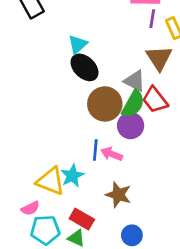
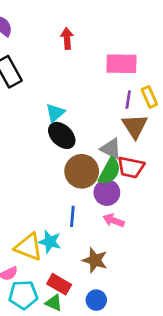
purple line: (152, 19) -> (128, 100), moved
red trapezoid: (155, 100) -> (131, 167), turned -40
pink arrow: (112, 154) -> (114, 220), moved
cyan star: (72, 176) -> (50, 242), turned -30
blue circle: (132, 235) -> (96, 300), moved

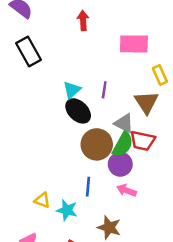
purple line: (128, 100) -> (104, 90), moved
yellow triangle: (29, 247) -> (42, 200), moved, size x0.6

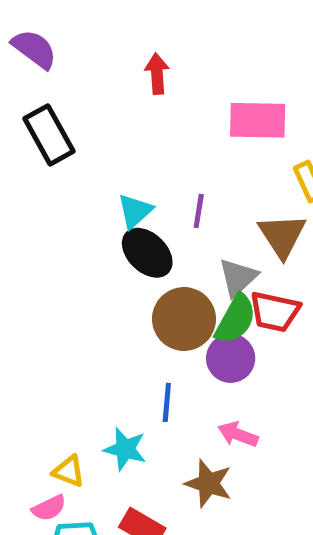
gray triangle: (124, 123) -> (238, 277), turned 50
pink arrow: (126, 190) -> (238, 434), moved
yellow triangle: (42, 200) -> (69, 471), moved

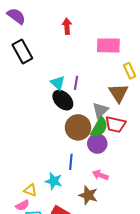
cyan triangle: (135, 211) -> (58, 83), turned -35
purple line: (199, 211) -> (76, 83), moved

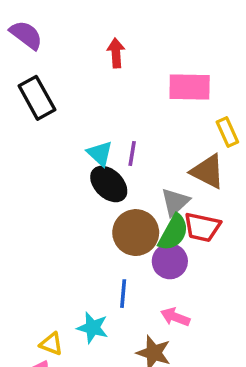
brown triangle: (119, 93) -> (208, 171), turned -30

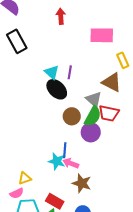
gray triangle: (175, 202) -> (94, 99), turned -36
brown circle: (136, 233) -> (72, 116), size x0.7
pink arrow: (175, 317) -> (71, 163), moved
cyan star: (93, 328) -> (57, 161), moved
yellow triangle: (51, 344) -> (25, 178), turned -40

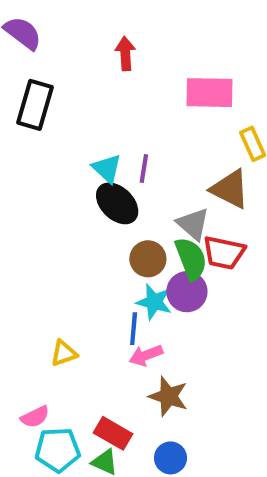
black rectangle: (17, 41) -> (35, 105), turned 45
green semicircle: (93, 116) -> (191, 259), turned -50
cyan star: (57, 161) -> (154, 302), moved
pink arrow: (71, 163) -> (146, 355), turned -42
yellow triangle: (25, 178) -> (64, 353), moved

